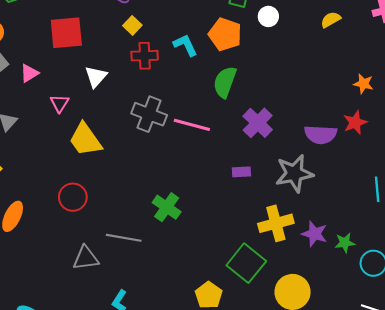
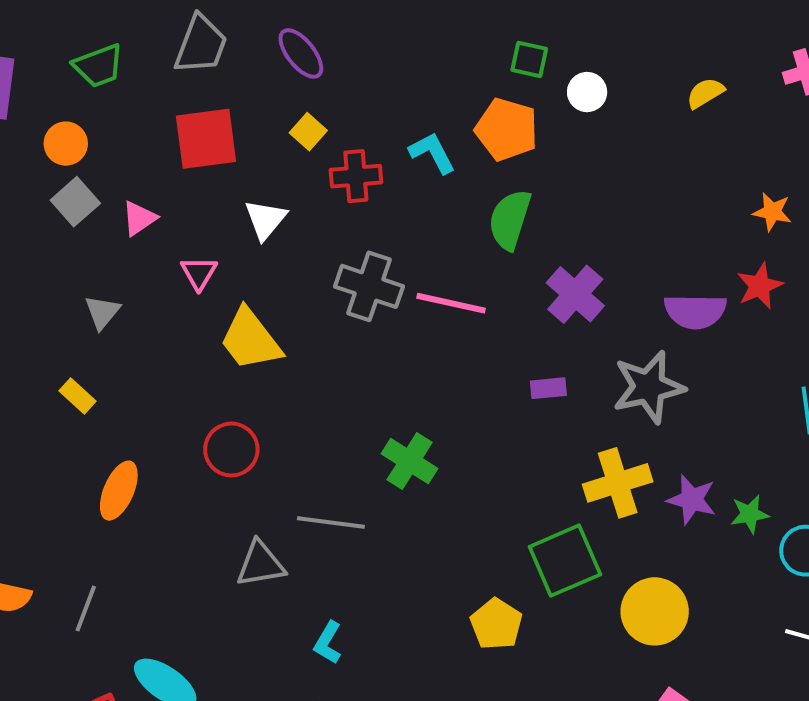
yellow square: (132, 25) -> (308, 132), moved
green square: (246, 263) -> (565, 561), turned 30

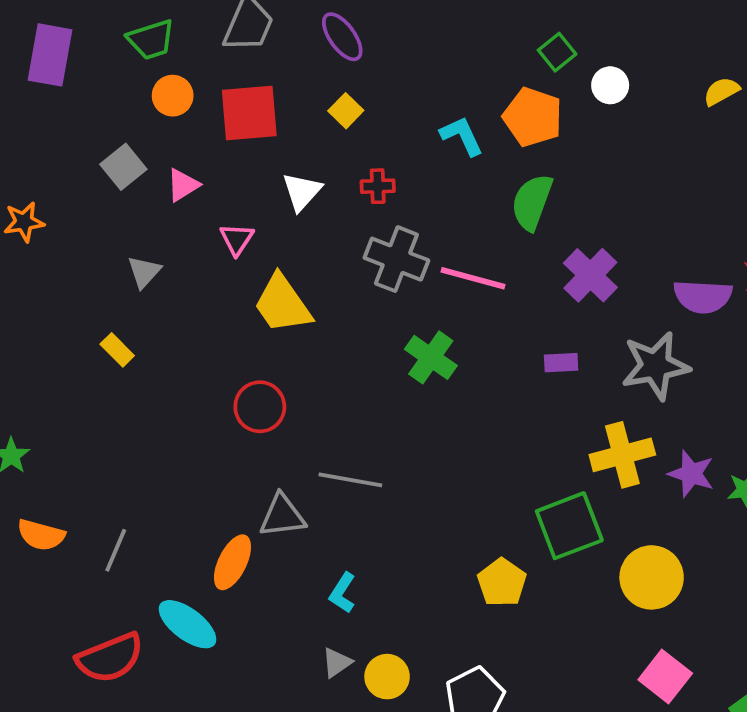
green square: (529, 59) -> (557, 52), turned 36
orange circle: (66, 144) -> (173, 96), moved
red cross: (356, 176) -> (378, 186), moved, size x0.7
green cross: (410, 461) -> (431, 357), moved
orange ellipse: (119, 491) -> (232, 562), moved

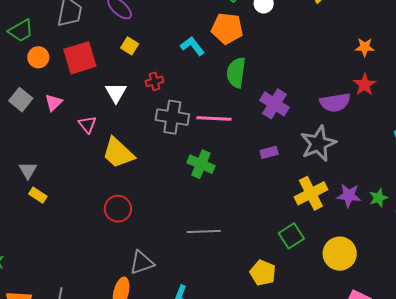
gray triangle: (144, 272) -> (28, 170), moved
gray line: (350, 480) -> (204, 232), moved
green square: (569, 526) -> (291, 236), size x0.7

